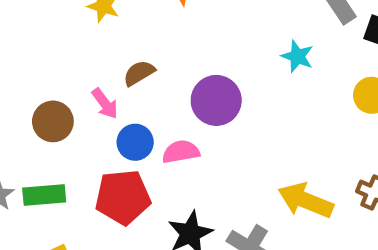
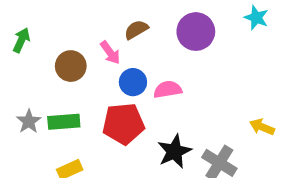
purple circle: (216, 100) -> (196, 32), moved
yellow arrow: (306, 200) -> (262, 127), size x0.6

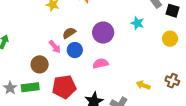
brown circle: (71, 66) -> (40, 64), moved
blue circle: (133, 82) -> (75, 50), moved
pink semicircle: (168, 90) -> (101, 63), moved

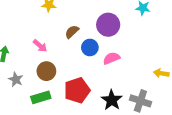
pink arrow: (55, 47) -> (40, 46), moved
blue circle: (75, 50) -> (90, 47), moved
gray star: (10, 88) -> (16, 79), moved

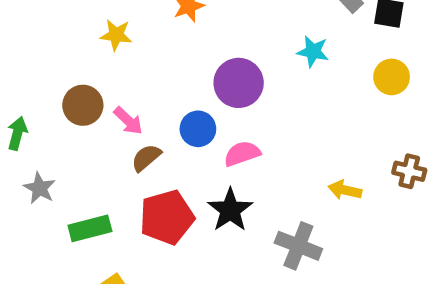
brown semicircle: (72, 32) -> (146, 158), moved
pink arrow: (40, 46) -> (128, 121), moved
brown circle: (46, 71) -> (83, 105), moved
black star: (112, 100) -> (230, 210), moved

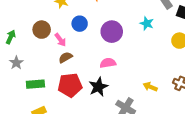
blue circle: (198, 129) -> (80, 24), moved

